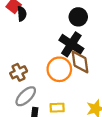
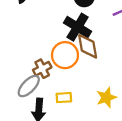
brown cross: (19, 72) -> (42, 69), moved

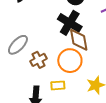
orange circle: (65, 55) -> (70, 61), moved
gray ellipse: (29, 86) -> (18, 45), moved

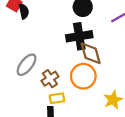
black cross: (70, 23) -> (79, 36), turned -35
yellow rectangle: (58, 85) -> (57, 98), moved

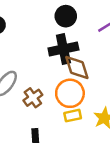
yellow rectangle: (57, 98) -> (73, 116), moved

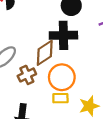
brown diamond: (77, 67) -> (45, 53), moved, turned 64

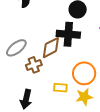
orange circle: (62, 77) -> (84, 73), moved

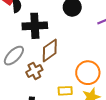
black cross: (68, 34) -> (35, 26), moved

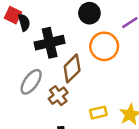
orange circle: (88, 73) -> (104, 46), moved

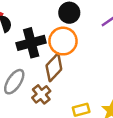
orange circle: (104, 46) -> (63, 41), moved

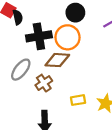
brown diamond: (54, 67) -> (57, 60), turned 45

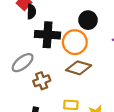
brown diamond: (57, 60) -> (79, 68), moved

